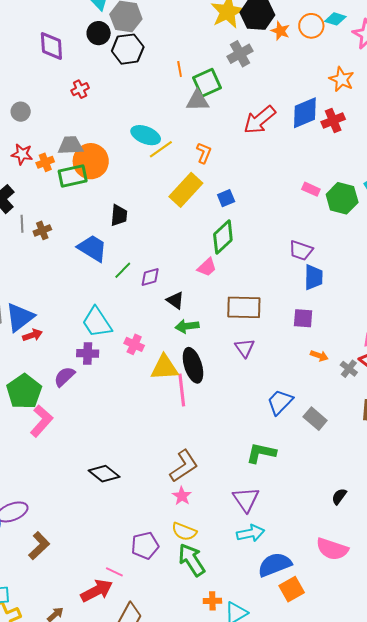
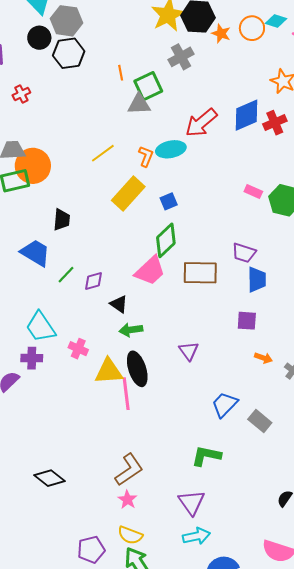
cyan ellipse: (146, 135) -> (171, 149), moved, turned -32
pink trapezoid: (207, 267) -> (150, 271), size x1.6
brown rectangle: (244, 307) -> (200, 273), moved

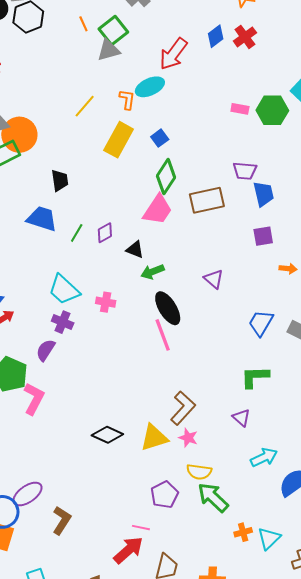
blue diamond: (246, 115) -> (216, 36), size x0.7
purple cross: (32, 358) -> (63, 322), turned 35
yellow triangle: (109, 371) -> (154, 438), moved
purple triangle: (192, 502) -> (241, 418), moved, size x0.7

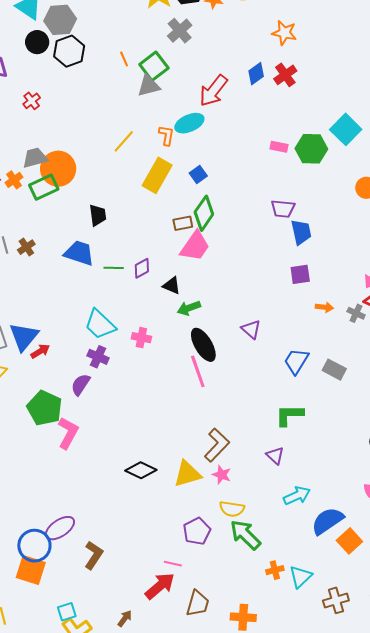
brown rectangle: (207, 200) -> (183, 223), moved, size x0.6
green line: (77, 233) -> (114, 268), turned 60
purple triangle: (214, 279) -> (251, 329), moved

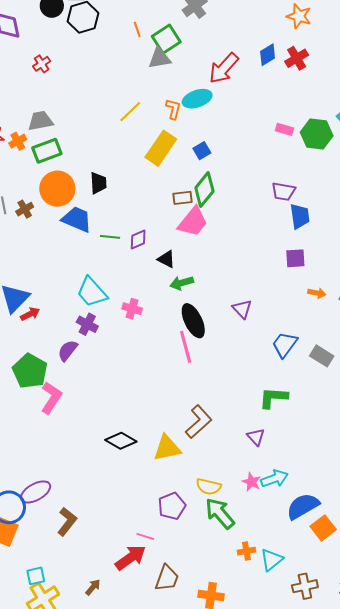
orange circle: (58, 169) -> (57, 189), moved
pink star: (222, 475) -> (251, 482), moved

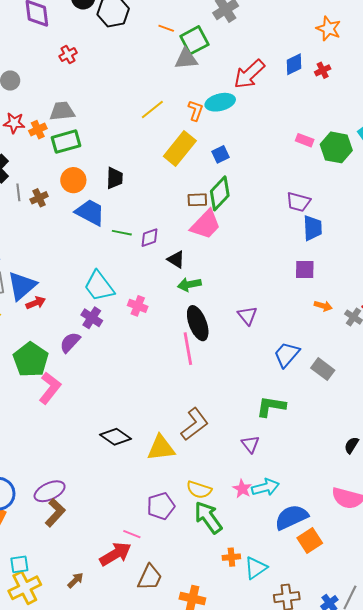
orange line: (137, 29) -> (166, 28), turned -56
red cross: (297, 58) -> (323, 70), size x0.7
orange circle: (57, 189) -> (73, 180), size x0.7
purple ellipse: (36, 492) -> (50, 491), moved

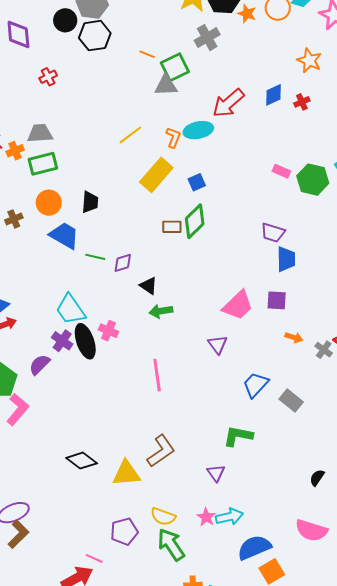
pink trapezoid: (206, 224) -> (238, 305), moved
black ellipse: (198, 323) -> (85, 341), moved

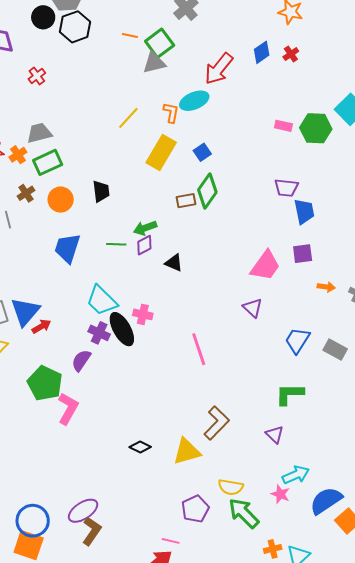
brown cross: (14, 219) -> (26, 193), moved
blue trapezoid: (64, 235) -> (67, 248), moved, turned -92
green arrow: (161, 311) -> (145, 228), moved
black diamond: (82, 461) -> (140, 447), size x0.7
pink star: (206, 517) -> (280, 494), moved

